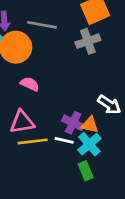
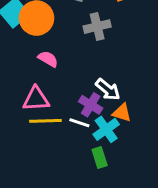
gray cross: (88, 41) -> (97, 27), moved
white arrow: (109, 105) -> (108, 90), moved
orange triangle: (90, 125) -> (122, 113), moved

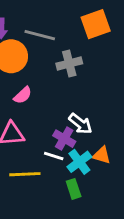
pink semicircle: (48, 59) -> (23, 95), turned 108
orange triangle: (122, 113) -> (102, 155), moved
yellow line: (45, 121) -> (25, 174), moved

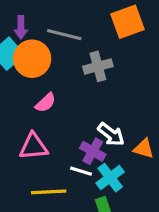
orange triangle: (102, 155) -> (144, 149), moved

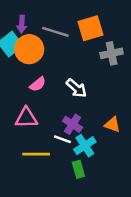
orange square: (127, 22) -> (90, 28), moved
gray cross: (98, 66) -> (112, 53), moved
white arrow: (111, 134) -> (76, 88), moved

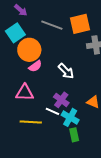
purple arrow: (22, 24) -> (21, 10), moved, turned -56
orange circle: (29, 49) -> (29, 50), moved
cyan cross: (85, 146) -> (70, 117), turned -30
green rectangle: (78, 169) -> (74, 135), moved

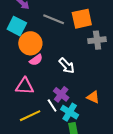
cyan square: (15, 33) -> (17, 26), turned -30
white line: (52, 111) -> (52, 106), turned 32
yellow line: (31, 122) -> (30, 116), turned -30

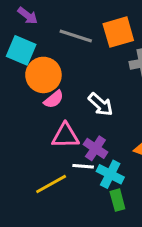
pink triangle: (25, 86) -> (65, 136), moved
white line: (52, 106) -> (83, 166), turned -48

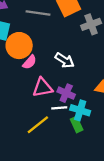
green rectangle: (117, 200) -> (77, 125), moved

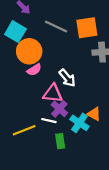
pink triangle: (43, 88) -> (53, 93), moved
cyan cross: (80, 110) -> (79, 123), moved

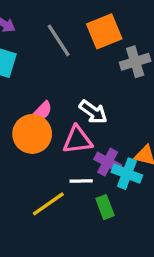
gray line: (56, 26) -> (59, 40), turned 45
orange circle: (29, 51) -> (32, 134), moved
purple cross: (59, 109) -> (108, 162), moved

